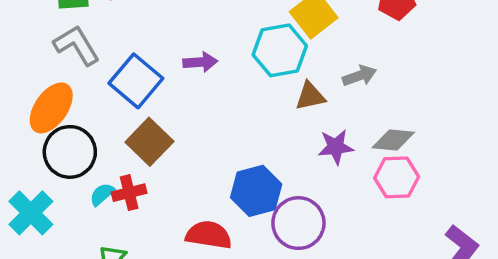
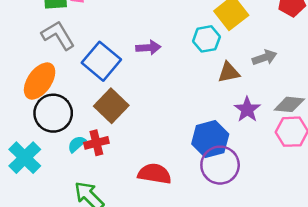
cyan hexagon: (280, 50) -> (206, 39), size x0.7
purple star: (336, 147) -> (247, 109), turned -30
blue hexagon: (256, 191) -> (210, 139), moved

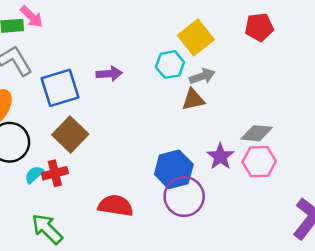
gray arrow: (265, 58) -> (202, 76), moved
blue square: (101, 61) -> (60, 88), turned 33
purple star: (247, 109) -> (220, 156), moved

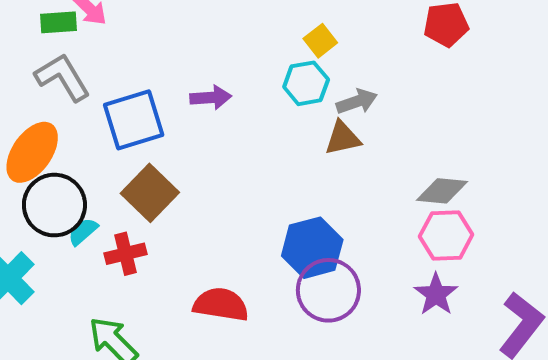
yellow square: (196, 37) -> (320, 41), moved, size x0.6
purple star: (220, 156) -> (436, 294), moved
cyan semicircle: (34, 175) -> (83, 231), moved

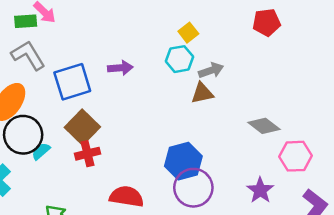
gray diamond: (442, 191) -> (264, 126), turned 32
pink hexagon: (446, 235) -> (296, 156), moved
red cross: (125, 254) -> (87, 154), moved

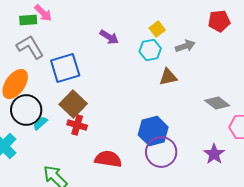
purple arrow: (120, 68) -> (109, 37), moved, turned 36
gray arrow: (211, 70) -> (185, 46), moved
red cross: (87, 154) -> (77, 125), turned 30

